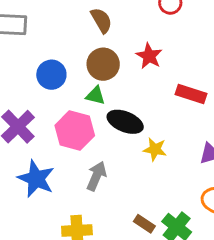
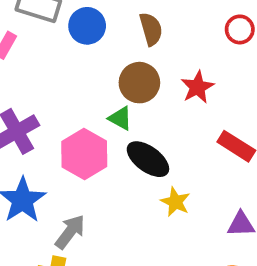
blue circle: (51, 75) -> (87, 26), moved
gray arrow: (96, 176) -> (70, 232), moved

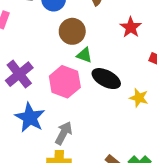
brown circle: (139, 83) -> (72, 31), moved
yellow star: (175, 202) -> (139, 98), moved

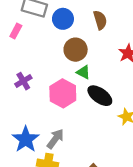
purple cross: (19, 74) -> (23, 81), size x0.7
blue star: (30, 118) -> (26, 139), moved

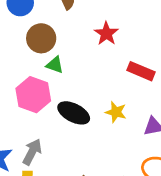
black ellipse: (100, 96) -> (74, 113), moved

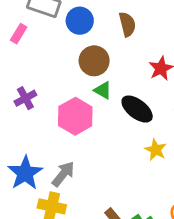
black ellipse: (74, 113) -> (137, 109), moved

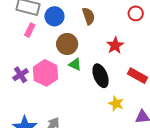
pink rectangle: (19, 34) -> (30, 30), moved
black ellipse: (137, 109) -> (101, 76), turned 35
pink hexagon: (75, 116) -> (46, 73), moved

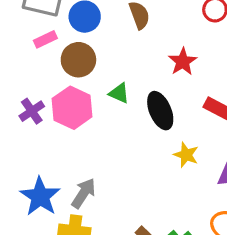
pink rectangle: (30, 30) -> (45, 39), turned 40
brown circle: (67, 44) -> (78, 60), moved

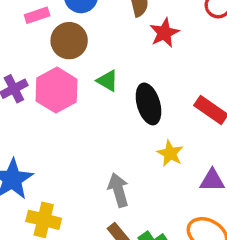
red star: (183, 62) -> (164, 33), moved
gray arrow: (84, 193) -> (118, 190), moved, turned -56

